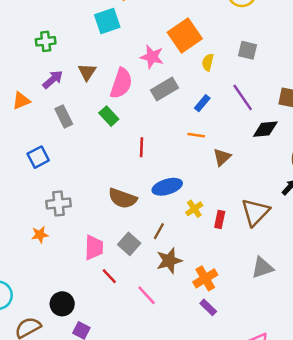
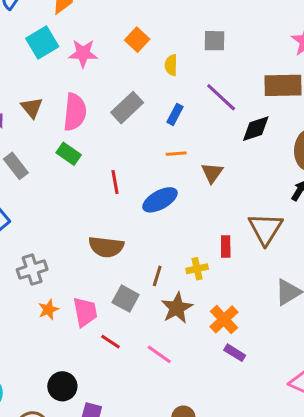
orange square: (185, 36) -> (137, 40), size x0.6
pink star: (152, 57) -> (83, 53), moved
blue ellipse: (167, 187) -> (160, 200), moved
yellow cross: (194, 209) -> (197, 269), moved, turned 35
orange star: (40, 235) -> (48, 310), moved

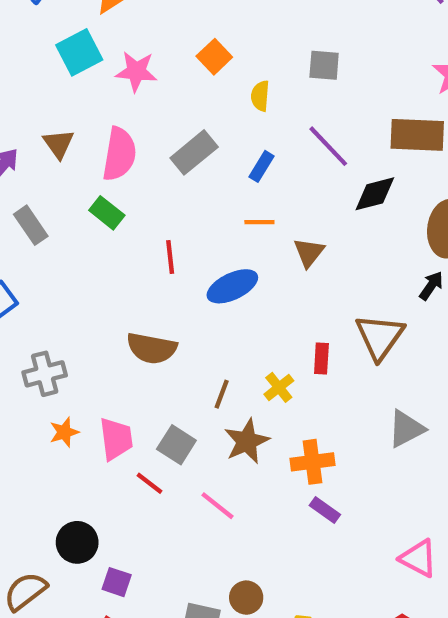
yellow cross: (197, 269) -> (279, 387), turned -30
gray square: (126, 299) -> (176, 445), moved
orange cross: (224, 319) -> (312, 462), turned 32

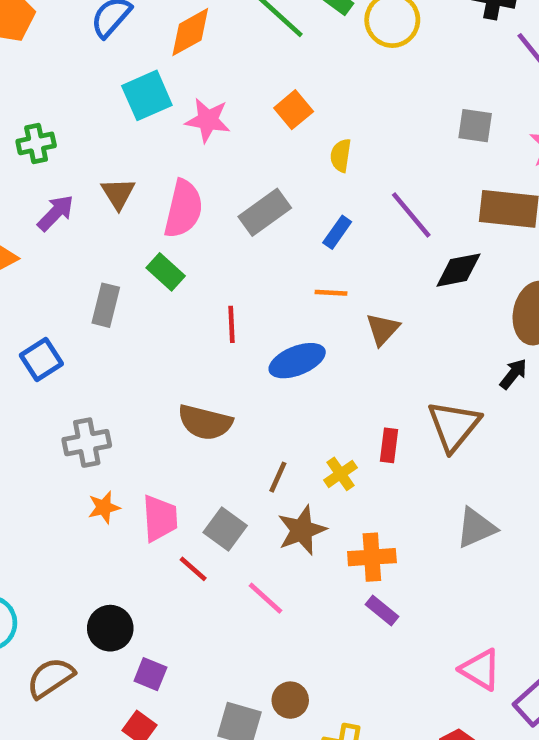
gray square: (324, 65) -> (475, 126), moved
gray rectangle: (31, 225) -> (106, 305), moved, turned 45

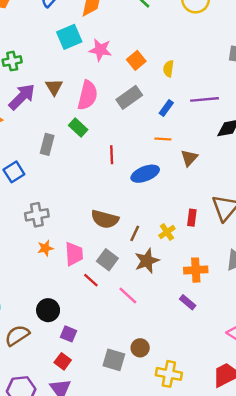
orange square: (294, 110) -> (136, 60), moved
purple arrow: (56, 213) -> (22, 97), size x1.4
purple line: (411, 215) -> (204, 99), turned -56
brown semicircle: (205, 422) -> (105, 219), moved
orange cross: (372, 557) -> (196, 270), moved

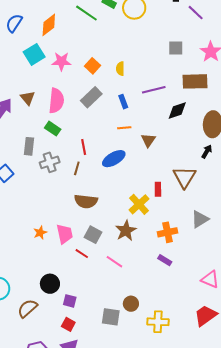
blue rectangle: (166, 108) -> (123, 102), turned -48
gray cross: (37, 215) -> (50, 162), moved
yellow cross: (167, 232) -> (139, 204), size x1.5
brown line: (135, 233) -> (77, 168), moved

